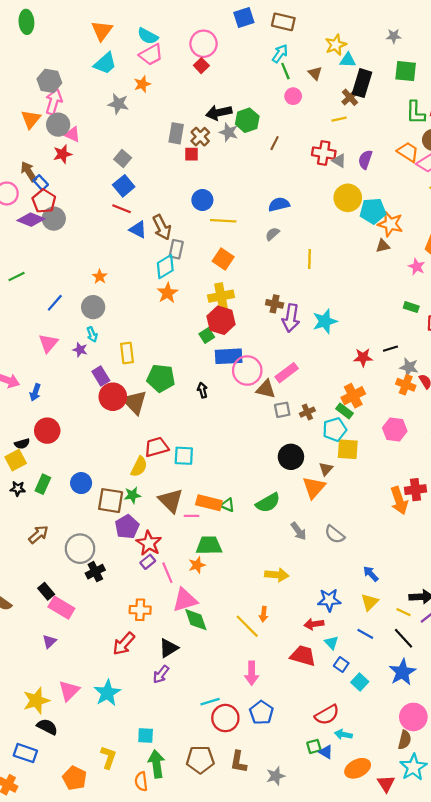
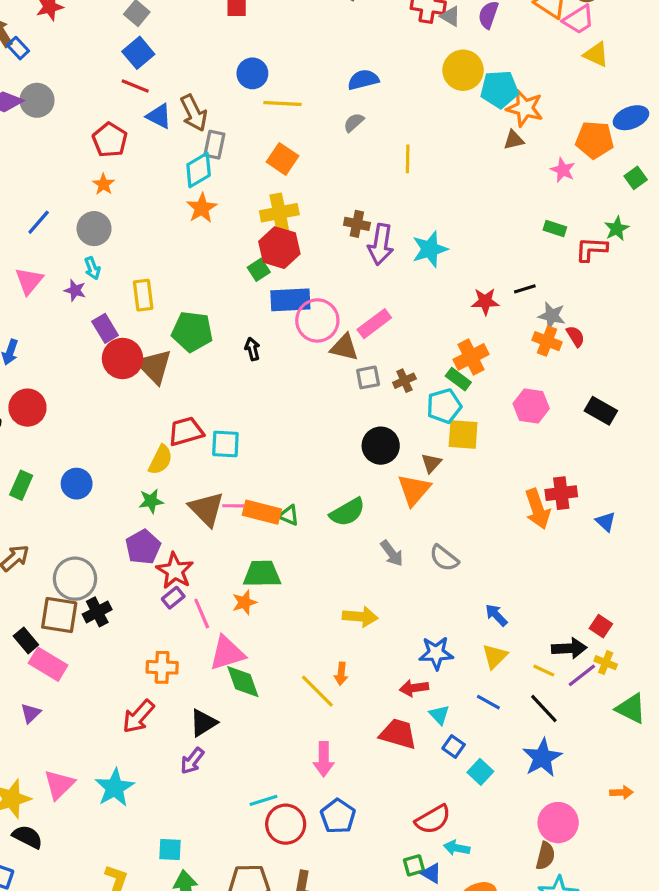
red pentagon: (44, 201) -> (110, 140), moved
brown square: (111, 501) -> (59, 615), moved
pink line: (191, 516) -> (233, 506), moved

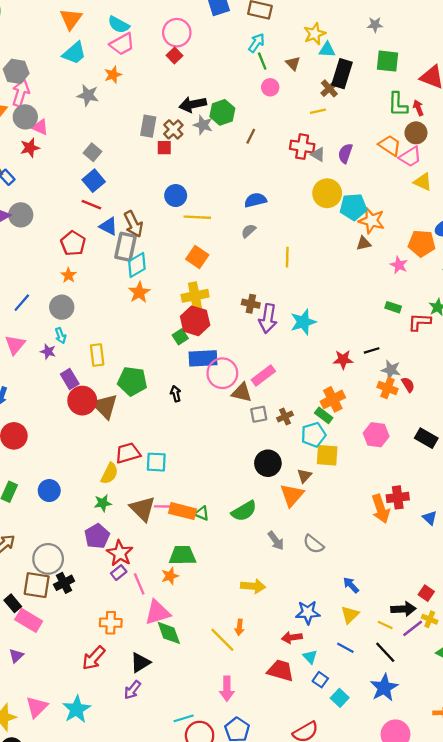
gray rectangle: (214, 145) -> (126, 247), moved, size x1.4

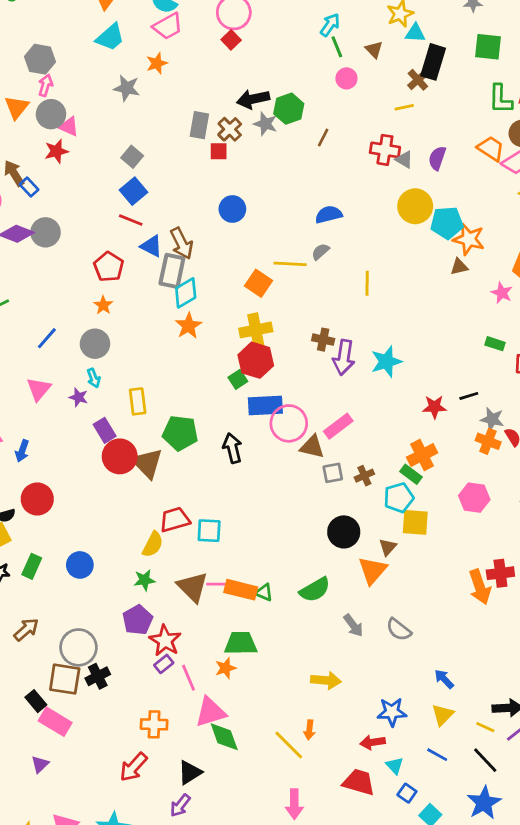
pink arrow: (21, 93) -> (45, 85), size x0.7
yellow line: (197, 217) -> (290, 264), moved
black arrow: (176, 394) -> (232, 448), size x1.5

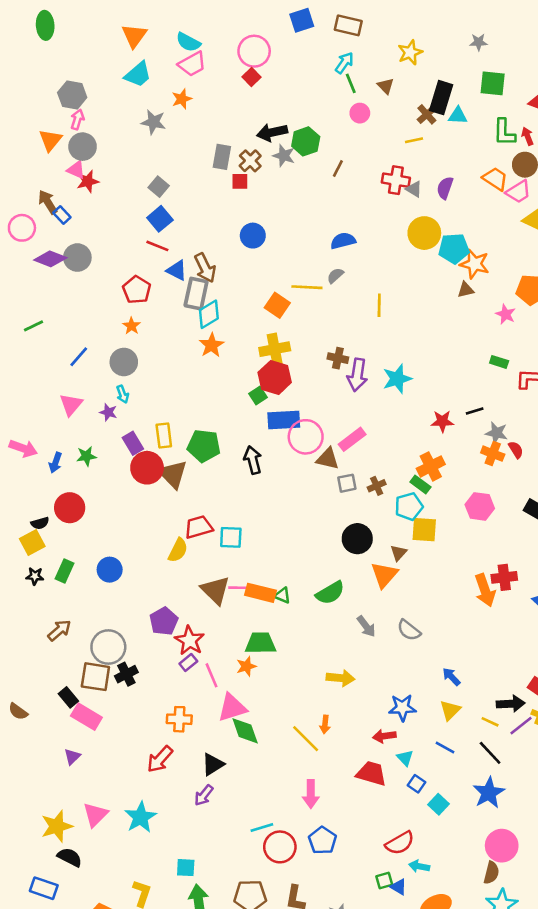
cyan triangle: (415, 33) -> (458, 116), moved
pink triangle: (69, 127) -> (76, 170), moved
yellow rectangle: (138, 401) -> (164, 435), moved
green star: (144, 580) -> (86, 456), moved

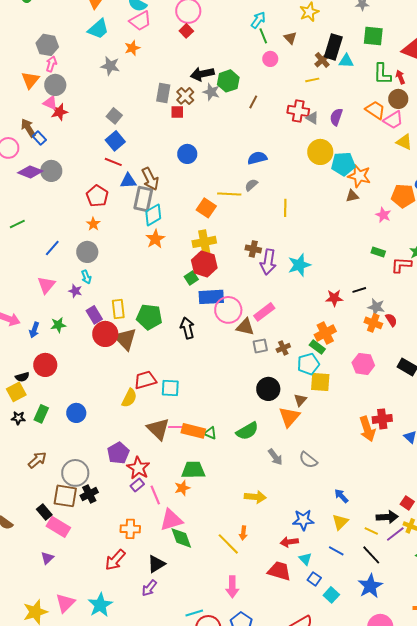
blue triangle: (177, 270) -> (128, 181), turned -30

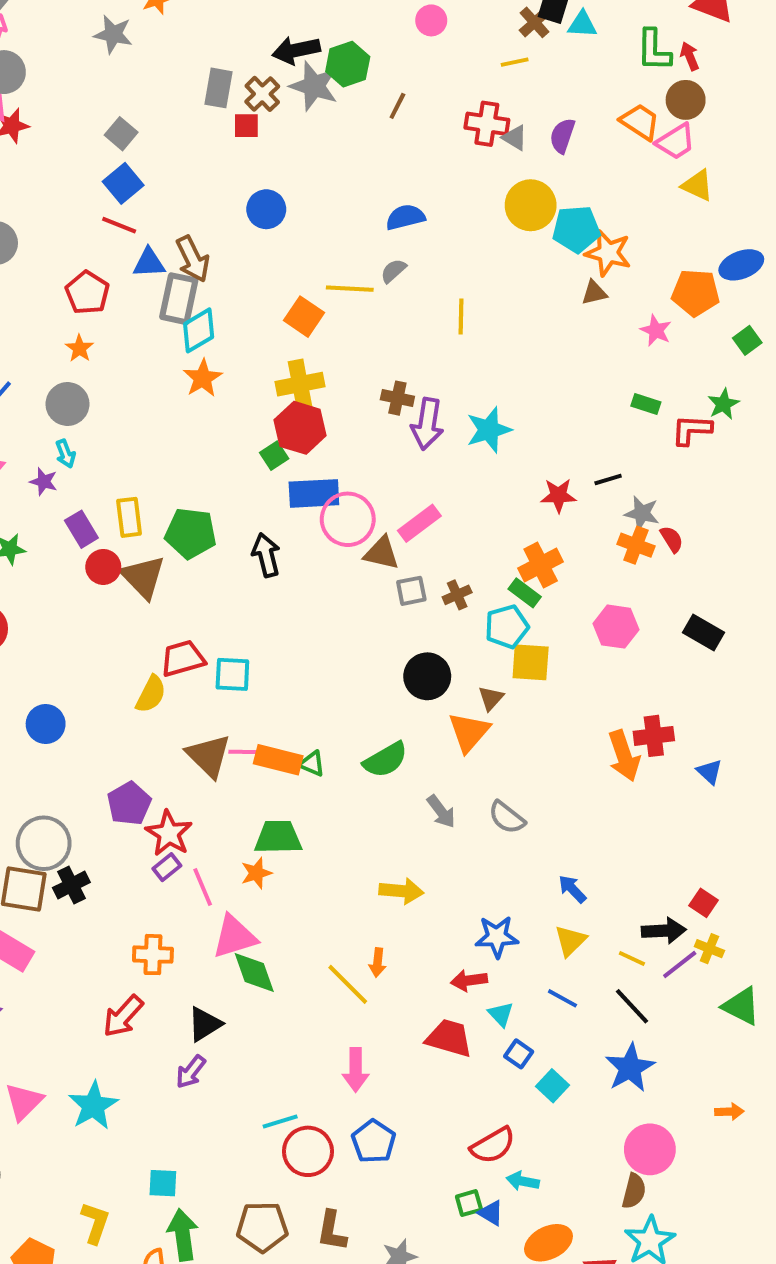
gray star: (211, 92) -> (314, 86), size x1.4
red circle: (105, 334) -> (103, 567), size x0.7

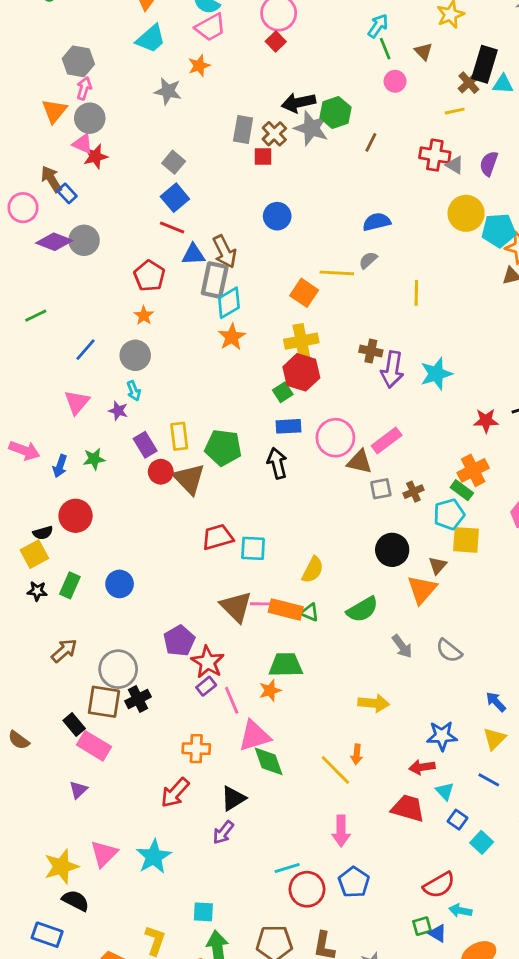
blue rectangle: (314, 493) -> (289, 426), moved, size x0.7
yellow semicircle: (151, 694) -> (313, 570), moved

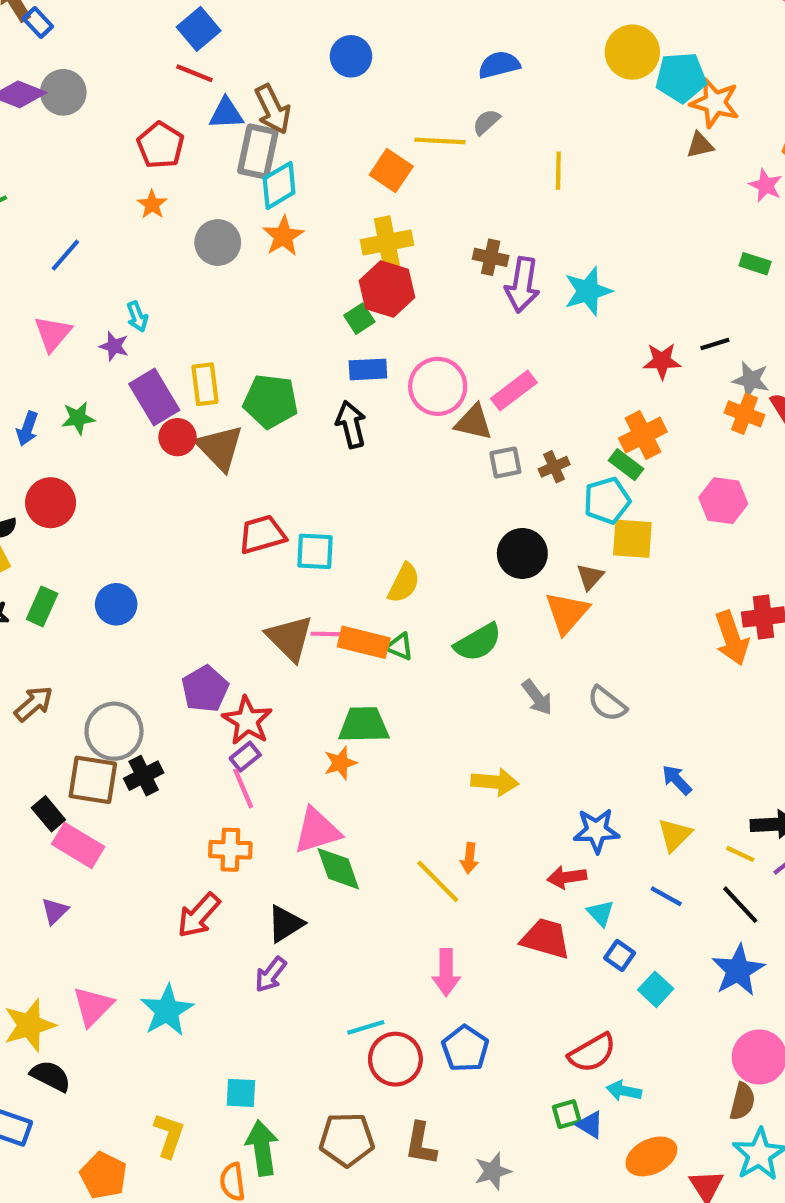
gray circle: (135, 355) -> (218, 243), moved
purple rectangle: (145, 445) -> (154, 397), size x1.4
pink line: (232, 700) -> (243, 788), moved

